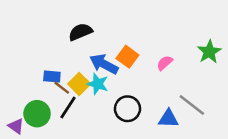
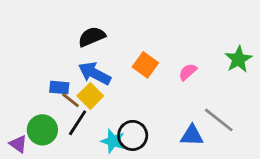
blue arrow: (104, 64) -> (95, 73), moved
cyan star: (98, 84) -> (113, 141), moved
black circle: (127, 109) -> (133, 135), moved

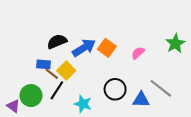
black semicircle: (92, 37) -> (57, 42), moved
blue arrow: (95, 73) -> (84, 48), moved, turned 120
black circle: (133, 135) -> (115, 89), moved

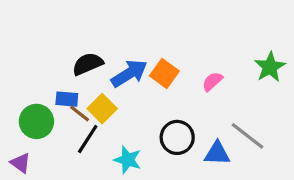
green circle: (31, 96) -> (36, 121), moved

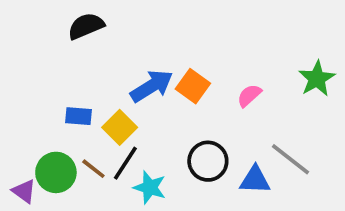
black semicircle: (88, 64) -> (86, 26), moved
brown line: (80, 113) -> (93, 169), moved
green circle: (36, 121) -> (56, 172), moved
black line: (88, 139) -> (125, 163), moved

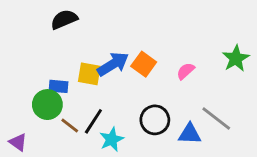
yellow square: (120, 127) -> (89, 74), moved, turned -35
green circle: (56, 172) -> (47, 105), moved
cyan star: (150, 187) -> (112, 139), turned 30

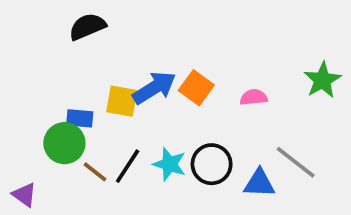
pink semicircle: (186, 71) -> (254, 97), turned 36
cyan star: (112, 139) -> (170, 164), moved, turned -30

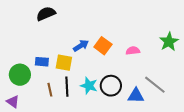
blue arrow: (154, 88) -> (81, 46), size x0.7
yellow square: (122, 101) -> (64, 63), moved
green circle: (64, 143) -> (20, 75), moved
black line: (128, 166) -> (67, 87), turned -36
brown line: (95, 172) -> (50, 90), turned 40

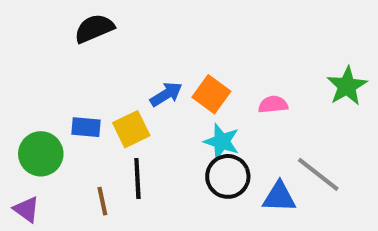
yellow square: (64, 63) -> (131, 129), turned -36
cyan star: (89, 86) -> (222, 142), moved
brown line: (50, 90) -> (102, 201), moved

